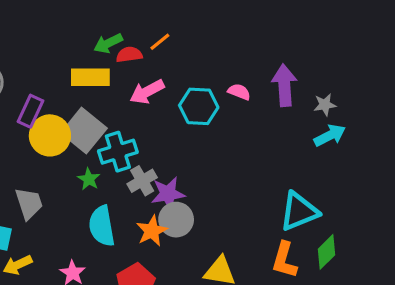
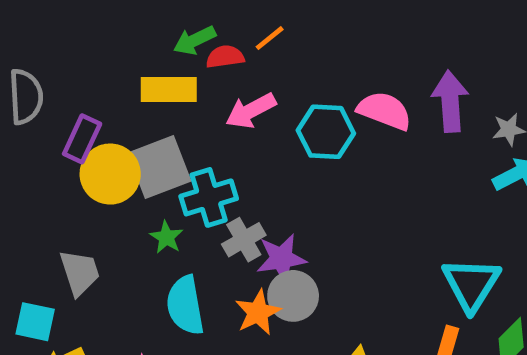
pink semicircle: (239, 92) -> (384, 111), size x1.6
gray square: (84, 131) -> (159, 167), turned 30
cyan triangle: (299, 211) -> (471, 284), turned -36

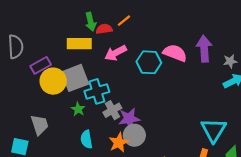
green arrow: (195, 40) -> (91, 22), turned -78
purple rectangle: (82, 139) -> (41, 65), turned 36
cyan semicircle: (185, 305) -> (86, 139), size x0.7

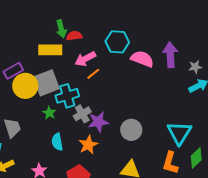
orange line: (124, 21) -> (93, 74), moved
cyan hexagon: (149, 62) -> (117, 42), moved
gray circle: (134, 135) -> (131, 130), moved

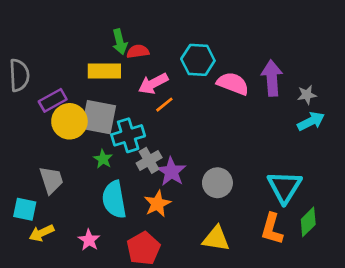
gray square: (46, 83) -> (99, 117), turned 32
purple star: (98, 122) -> (171, 172), turned -30
cyan semicircle: (57, 142) -> (114, 200), size x1.5

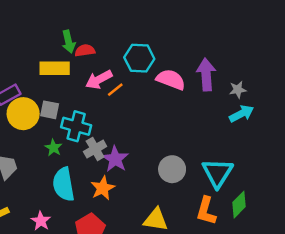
orange line: (164, 105) -> (115, 90), moved
gray square: (99, 117) -> (50, 110), size x0.6
cyan cross: (128, 135) -> (76, 126), turned 32
gray circle: (217, 183) -> (172, 169), moved

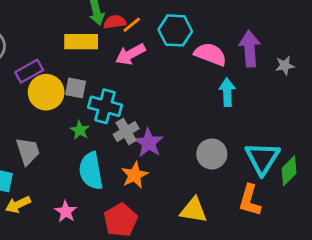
orange line: (115, 90) -> (132, 25), moved
cyan arrow: (242, 114) -> (227, 92), moved, turned -65
green diamond: (239, 205) -> (289, 171), moved

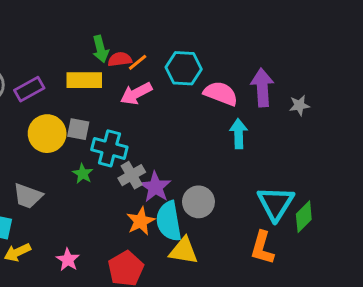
purple rectangle: (29, 71) -> (29, 89), moved
gray trapezoid: (28, 151) -> (28, 196), turned 128
gray circle: (212, 154) -> (198, 202), moved
cyan semicircle: (91, 171) -> (169, 221), moved
yellow triangle: (194, 210) -> (184, 251), moved

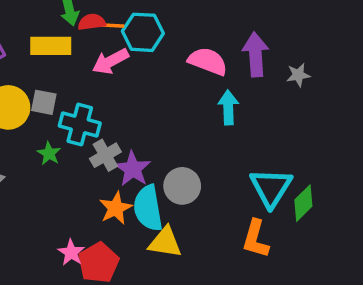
orange line: (138, 62) -> (112, 25), turned 42
cyan hexagon: (184, 68) -> (143, 32), moved
pink star: (68, 260) -> (71, 253), moved

